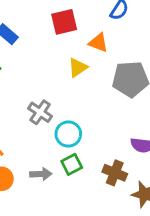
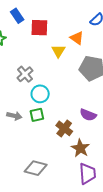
red square: (64, 22) -> (39, 28), moved
yellow triangle: (78, 68) -> (58, 51), turned -40

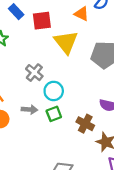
orange triangle: (77, 38) -> (82, 14), moved
yellow triangle: (58, 51) -> (66, 42), size x1.6
gray arrow: (14, 116) -> (29, 109), moved

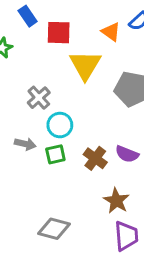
brown cross: (85, 124) -> (95, 158), moved

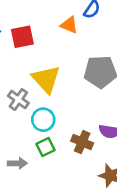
yellow triangle: (85, 65) -> (46, 79), moved
gray arrow: (25, 144) -> (17, 163), moved

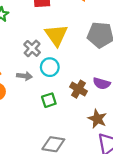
green square: (46, 147) -> (49, 100), moved
gray arrow: (17, 163) -> (24, 76), moved

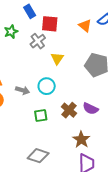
yellow triangle: (56, 35) -> (57, 58), size x0.6
gray cross: (32, 48) -> (38, 41), moved

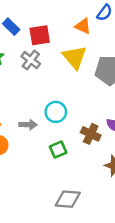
yellow triangle: (57, 58) -> (75, 57), moved, size x1.5

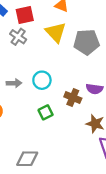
gray arrow: (28, 125) -> (14, 83), moved
gray diamond: (68, 199) -> (27, 159), moved

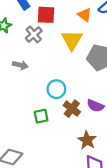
cyan circle: (42, 80) -> (56, 89), moved
gray arrow: (14, 83) -> (20, 65), moved

